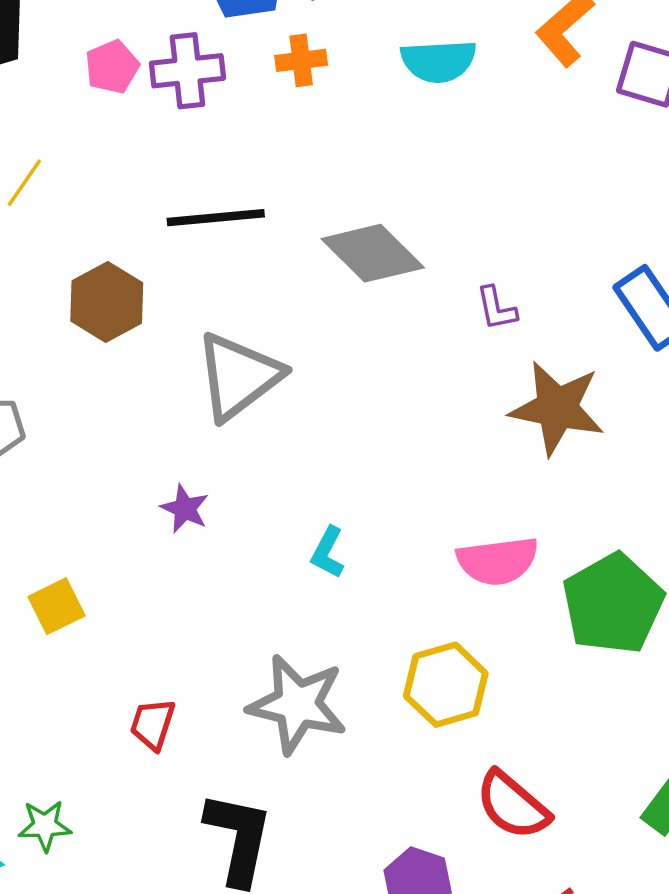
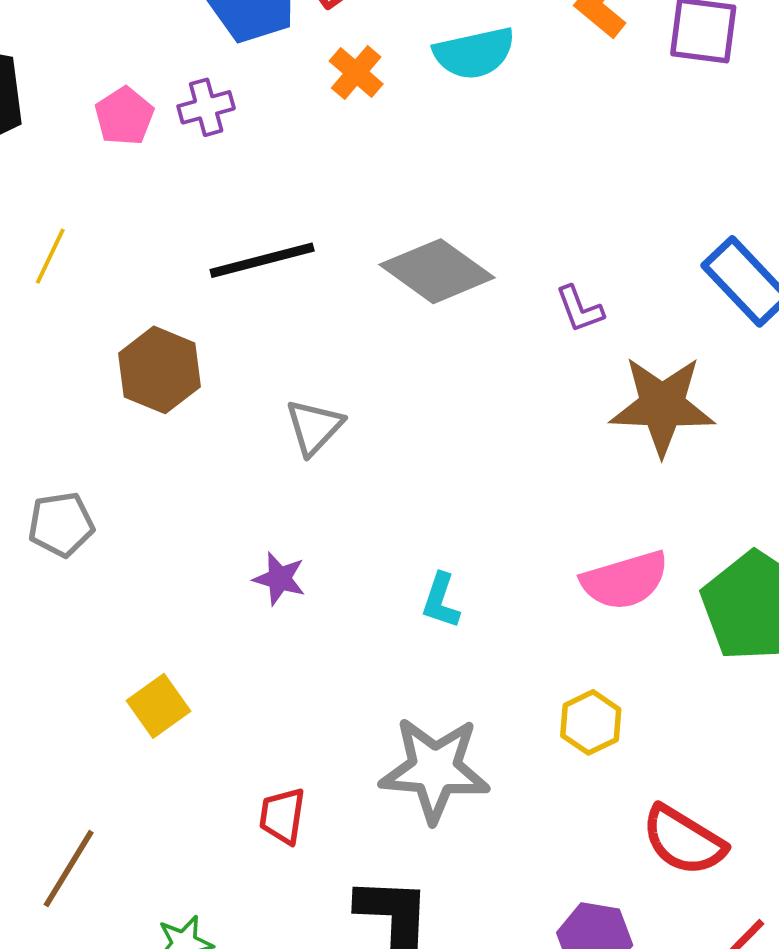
orange cross: (301, 60) -> (356, 72), moved, turned -33
purple cross: (187, 71) -> (206, 107), size x0.7
gray triangle: (239, 376) -> (314, 427), size x0.6
yellow hexagon: (446, 685) -> (591, 722), size x0.7

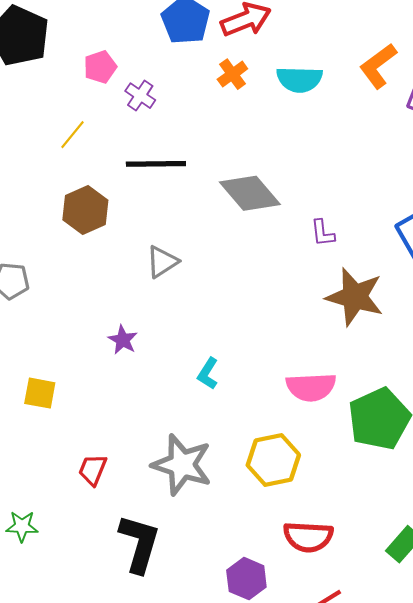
purple cross: (206, 107) -> (140, 96), moved, turned 36
yellow line: (50, 256) -> (73, 135), moved
yellow square: (158, 706) -> (40, 393), turned 32
yellow hexagon: (591, 722) -> (273, 460), size x1.5
red semicircle: (684, 840) -> (308, 537), turned -42

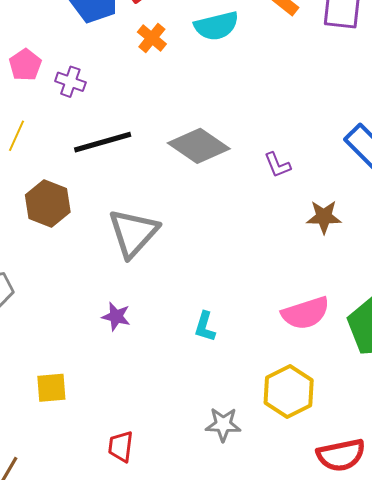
gray triangle: (162, 262) -> (133, 233), size x1.6
brown star: (355, 297) -> (324, 217), size x0.6
gray star: (182, 465) -> (223, 424), moved, size x0.6

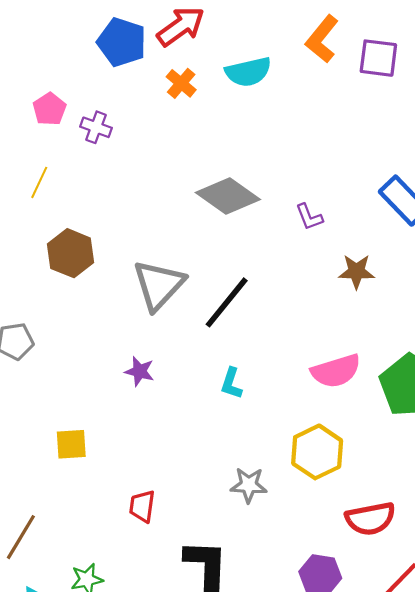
black line: (103, 142) -> (227, 302), moved, turned -36

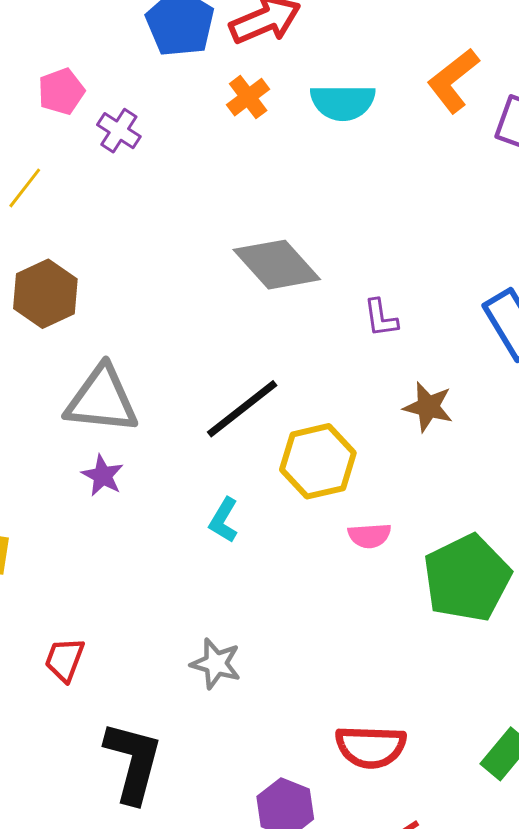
gray triangle: (159, 285) -> (102, 400), moved, turned 40
pink semicircle: (336, 371) -> (370, 536), size x0.6
yellow hexagon: (317, 452) -> (318, 461), moved

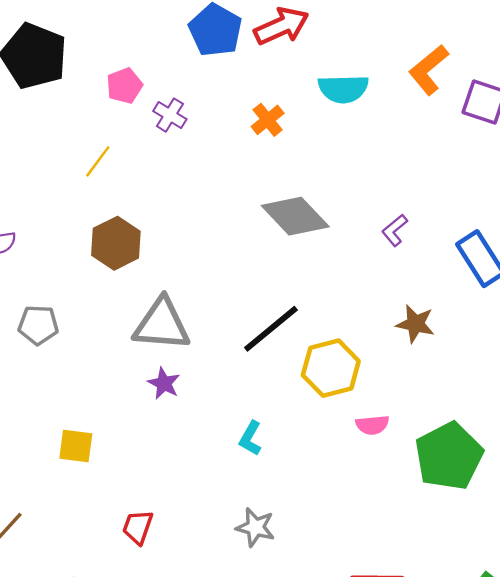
orange cross: (248, 97) -> (268, 120), moved
purple L-shape: (381, 318) -> (395, 230), moved, turned 60
cyan L-shape: (224, 520) -> (250, 438), moved

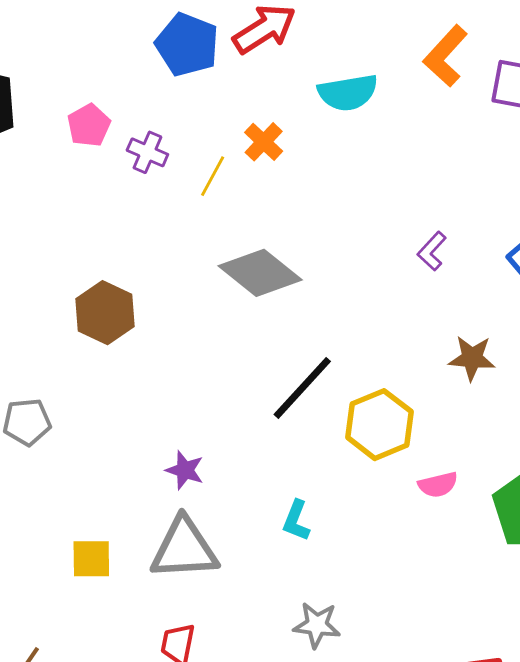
yellow line: (98, 161) -> (213, 176), moved
gray diamond: (295, 216) -> (260, 273), moved
gray triangle: (162, 324) -> (184, 549), moved

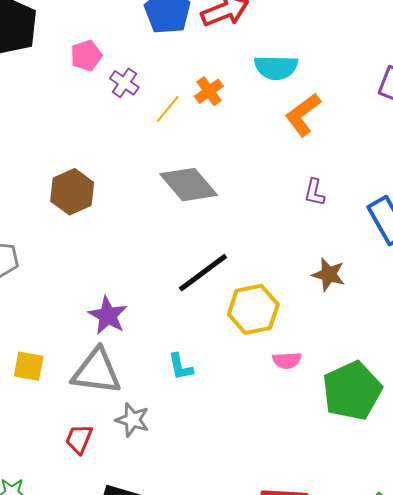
orange L-shape: (445, 56) -> (303, 115), moved
purple L-shape: (432, 251) -> (315, 192), turned -40
purple star: (185, 470) -> (108, 315), size x1.4
cyan L-shape: (296, 521) -> (181, 367), turned -44
gray star: (317, 625) -> (132, 420), moved

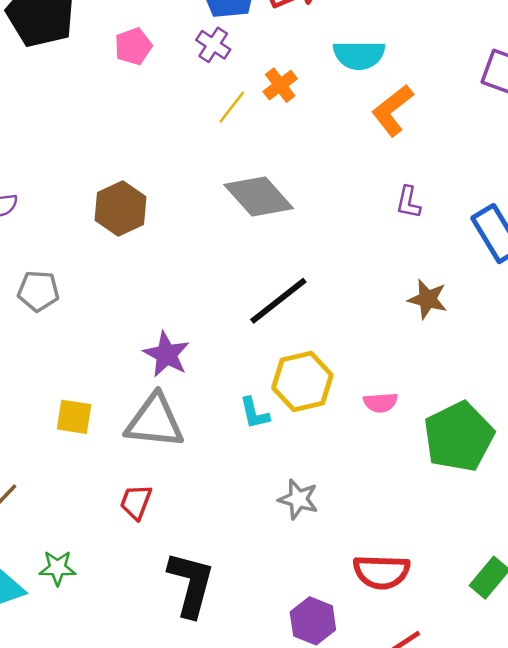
purple cross: (124, 83) -> (213, 45), moved
yellow hexagon: (253, 309) -> (302, 382), moved
gray star: (132, 420) -> (298, 499), moved

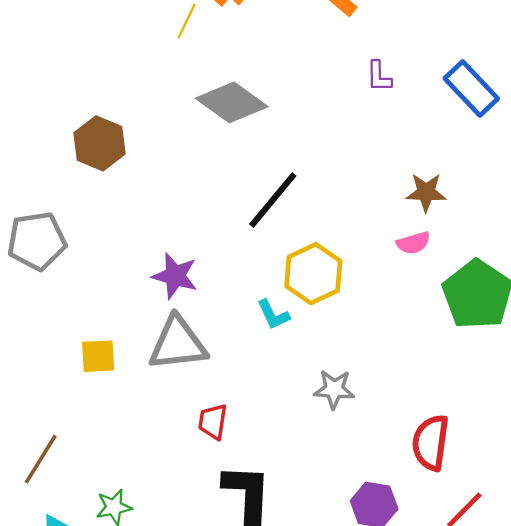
gray pentagon: (38, 291) -> (37, 241), size x1.4
brown star: (427, 299) -> (426, 192), moved
pink semicircle: (380, 403) -> (413, 243), moved
red trapezoid: (136, 502) -> (213, 422), moved
red semicircle: (381, 572) -> (431, 443), turned 108

